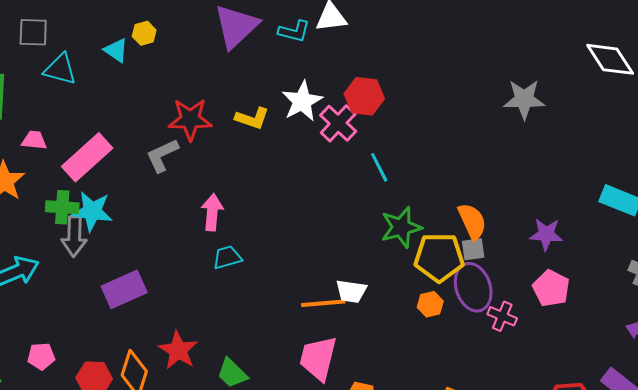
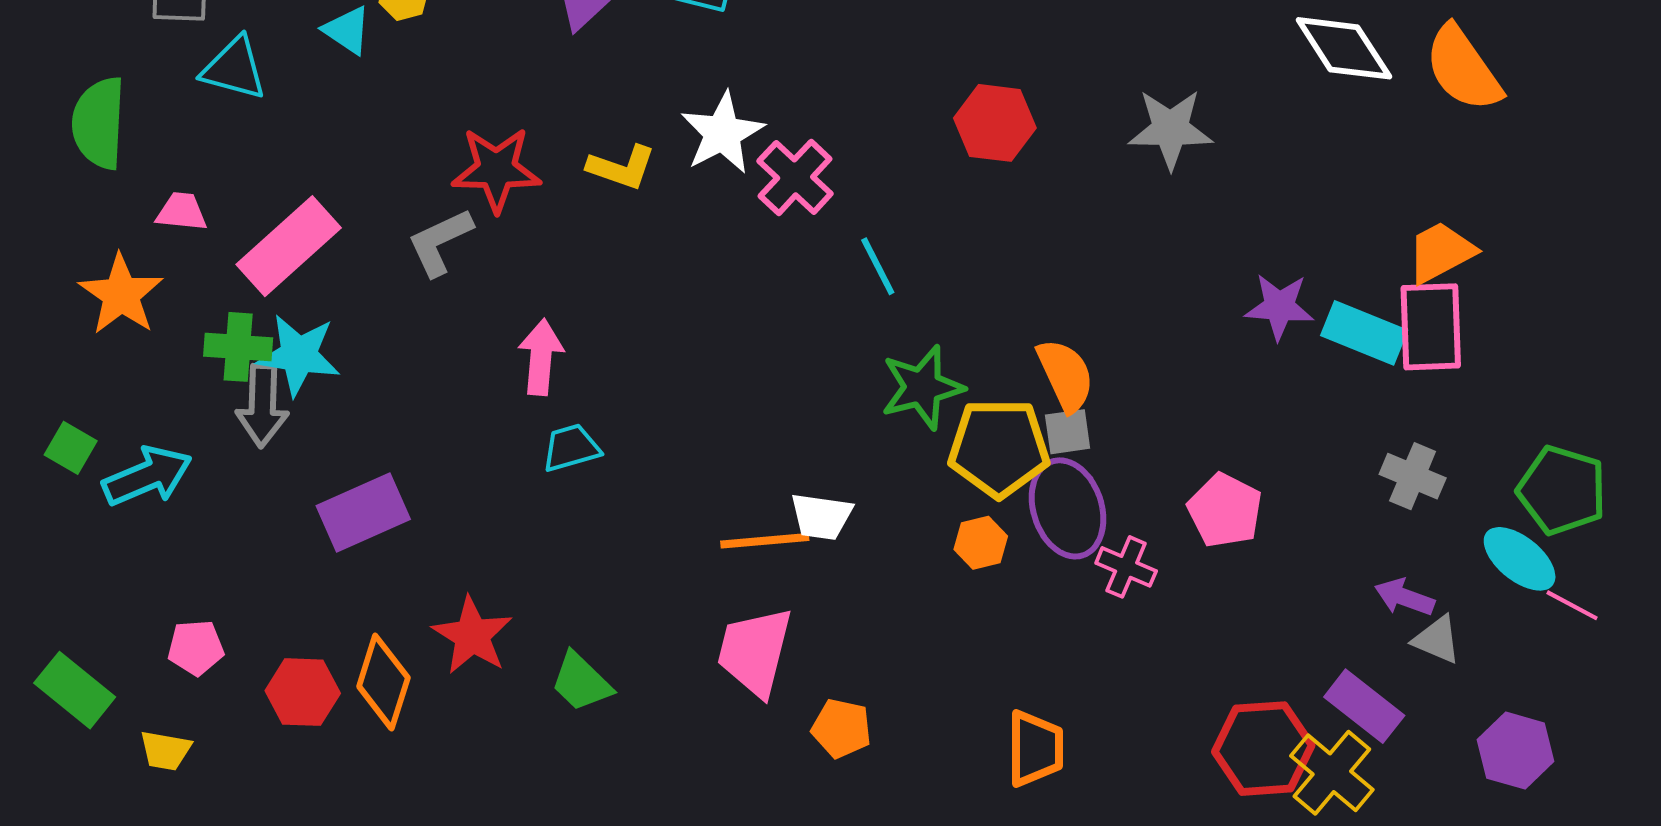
red hexagon: (364, 96) -> (995, 123), moved
purple star: (546, 234) -> (1279, 307), moved

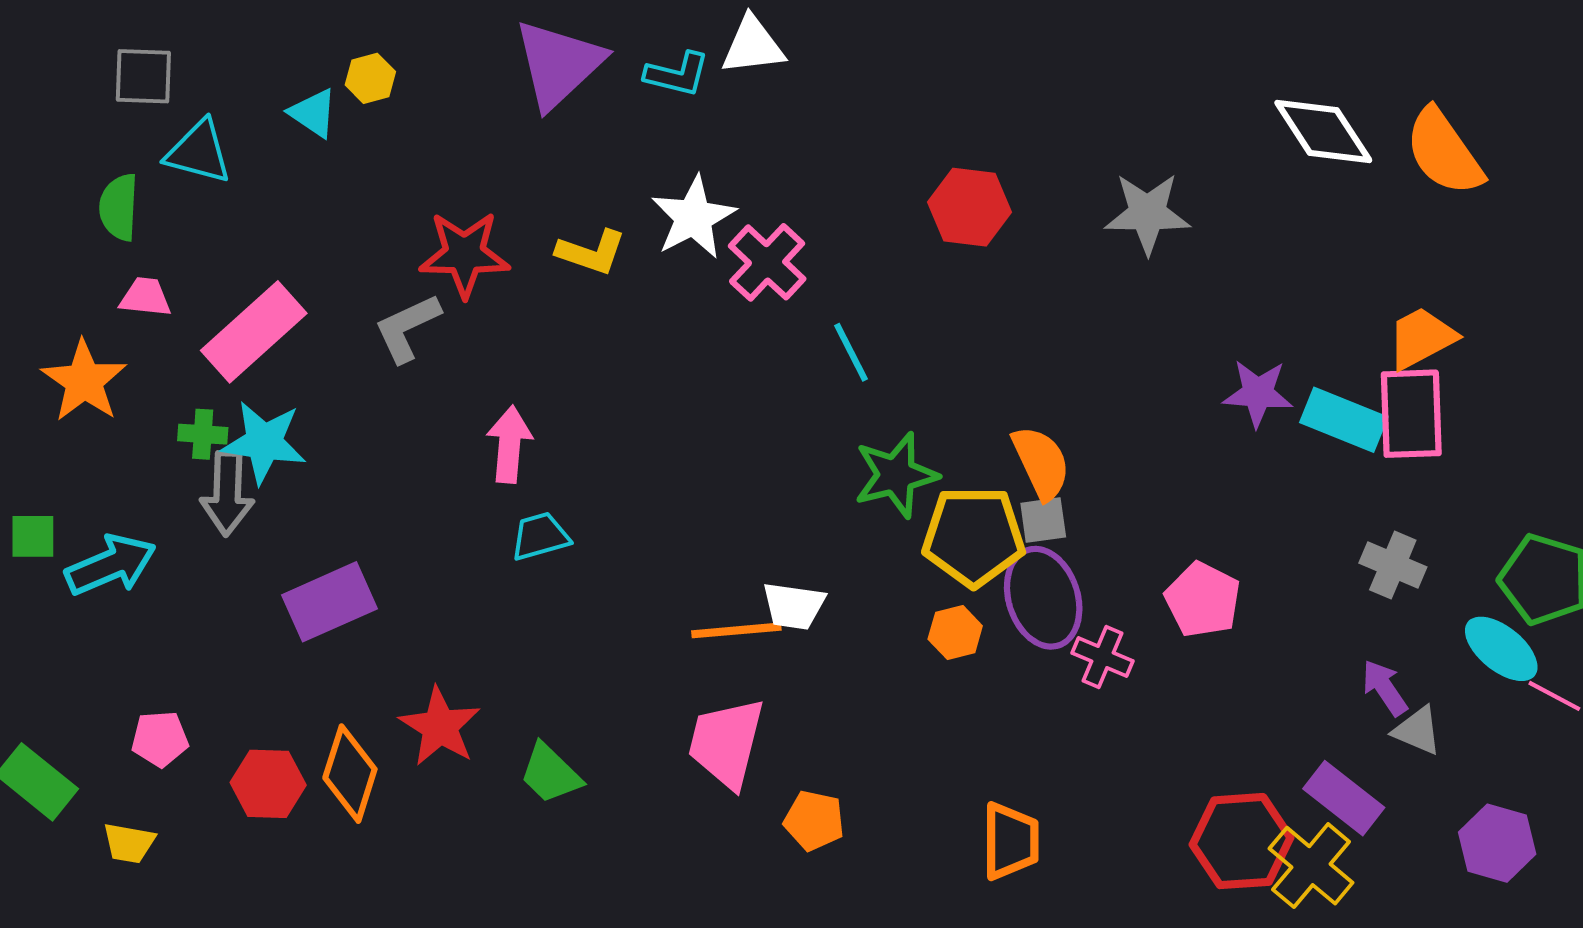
green semicircle: (99, 123) -> (119, 207), moved, size x0.7
green cross: (238, 347) -> (203, 434), size x0.7
green square: (71, 448) -> (33, 536), turned -30
purple arrow: (1405, 597) -> (1385, 688), turned 36

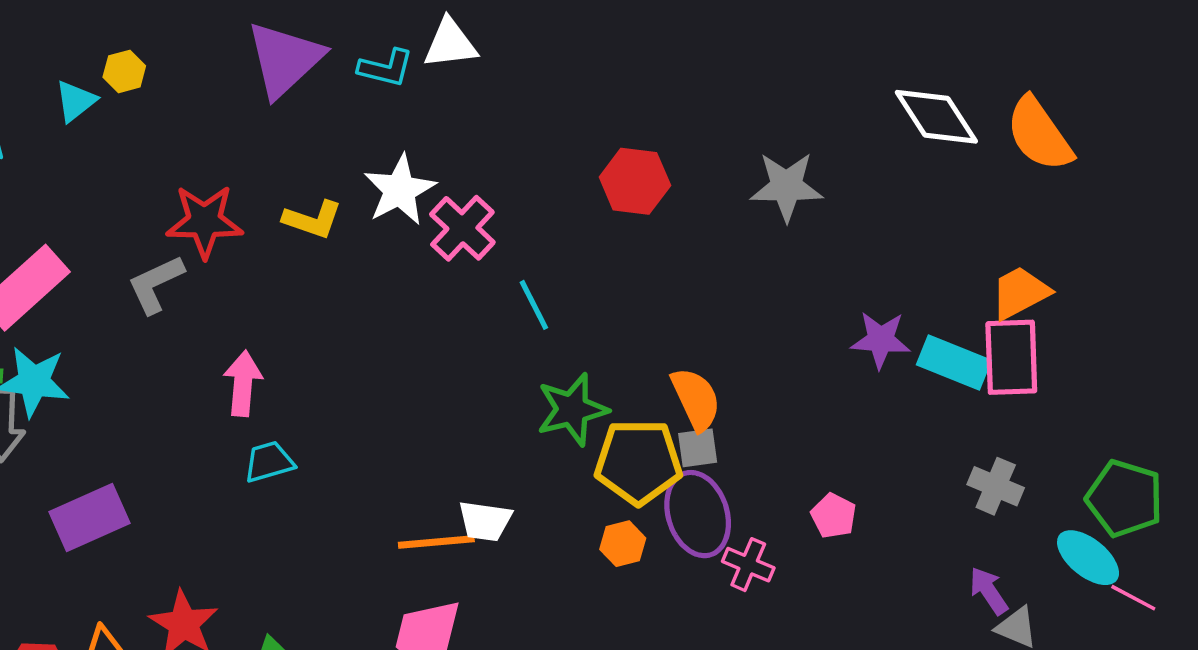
cyan triangle: (313, 113) -> (76, 101), turned 48
pink pentagon: (1203, 600) -> (834, 516), size x0.7

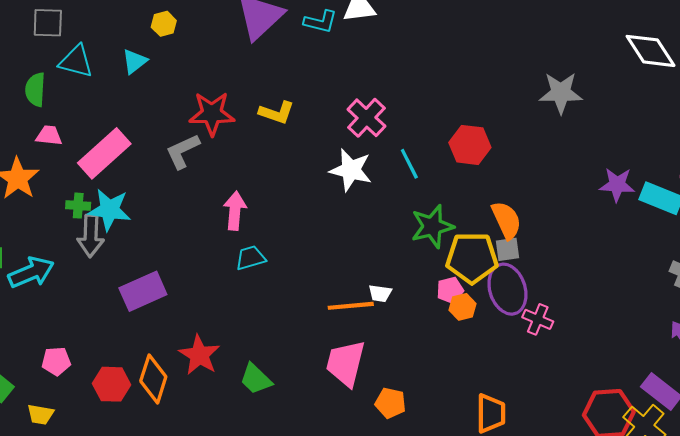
cyan triangle: (76, 101) -> (135, 61), moved
red hexagon: (635, 181) -> (470, 145), moved
white star: (400, 190) -> (351, 170), moved, turned -30
pink pentagon: (834, 516) -> (450, 290), moved, turned 30
white trapezoid: (485, 521) -> (380, 293), size x0.7

